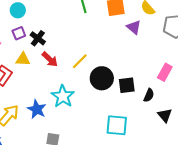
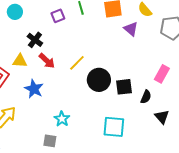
purple square: (19, 33) -> (58, 16), moved
cyan star: (63, 96) -> (62, 119), moved, size x0.7
blue star: (37, 109) -> (34, 89), moved

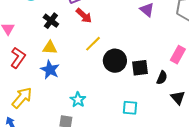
yellow triangle: (20, 61) -> (50, 48), moved
red arrow: (47, 61) -> (84, 16), moved
cyan square: (114, 127) -> (130, 108), size x0.7

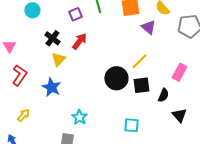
red arrow: (84, 16) -> (79, 41), moved, turned -96
yellow line: (93, 44) -> (139, 61), moved
yellow triangle: (50, 48) -> (58, 59), moved, turned -49
yellow arrow: (22, 98) -> (23, 115), size x0.6

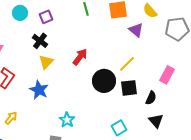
purple square: (75, 14) -> (46, 17), moved
red arrow: (79, 41) -> (80, 57), moved
black triangle: (179, 115) -> (156, 121), moved
cyan square: (131, 125) -> (119, 128), turned -35

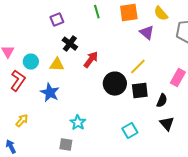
cyan circle: (20, 13) -> (31, 62), moved
black cross: (40, 41) -> (70, 44), moved
yellow triangle: (46, 62) -> (57, 65), turned 49

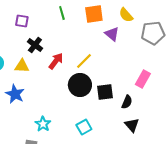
purple square: (57, 20) -> (22, 21), turned 32
yellow line: (138, 67) -> (84, 61), moved
cyan square: (130, 131) -> (84, 127), moved

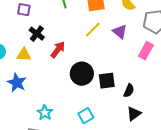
purple triangle: (112, 34) -> (120, 32), moved
yellow line: (84, 61) -> (93, 30), moved
pink rectangle: (143, 79) -> (146, 51), moved
black triangle: (132, 125) -> (134, 114), turned 35

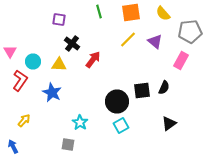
black circle: (82, 74) -> (117, 102), moved
black semicircle: (129, 91) -> (164, 88), moved

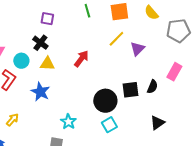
purple triangle: (155, 42) -> (137, 49), moved, turned 35
black cross: (72, 44) -> (40, 43), moved
pink rectangle: (181, 60) -> (174, 72), moved

